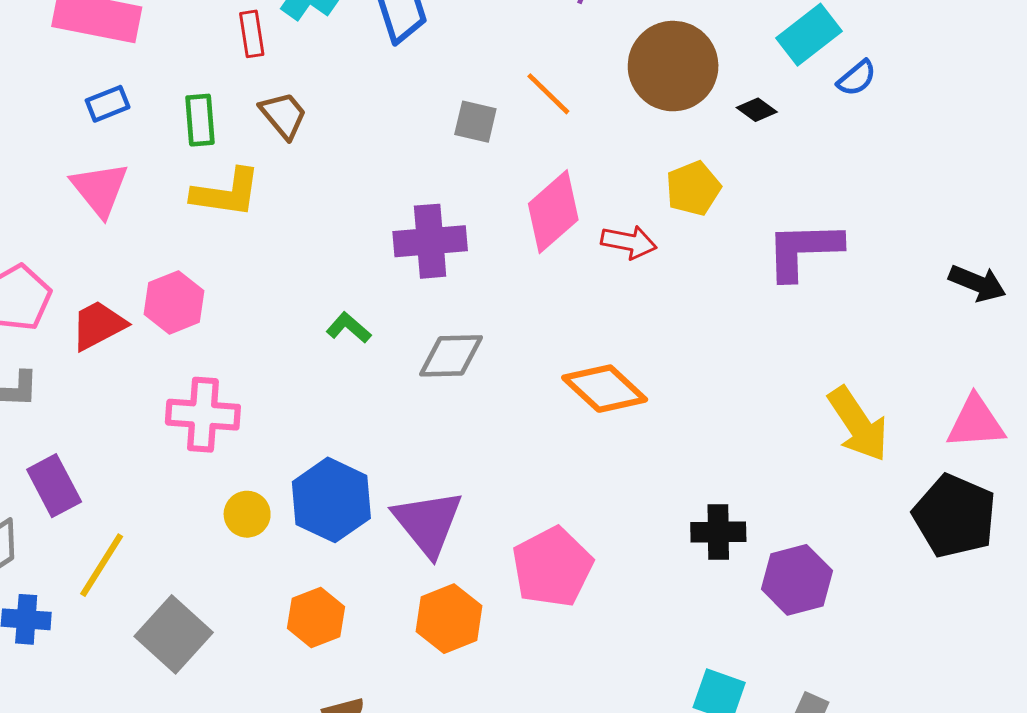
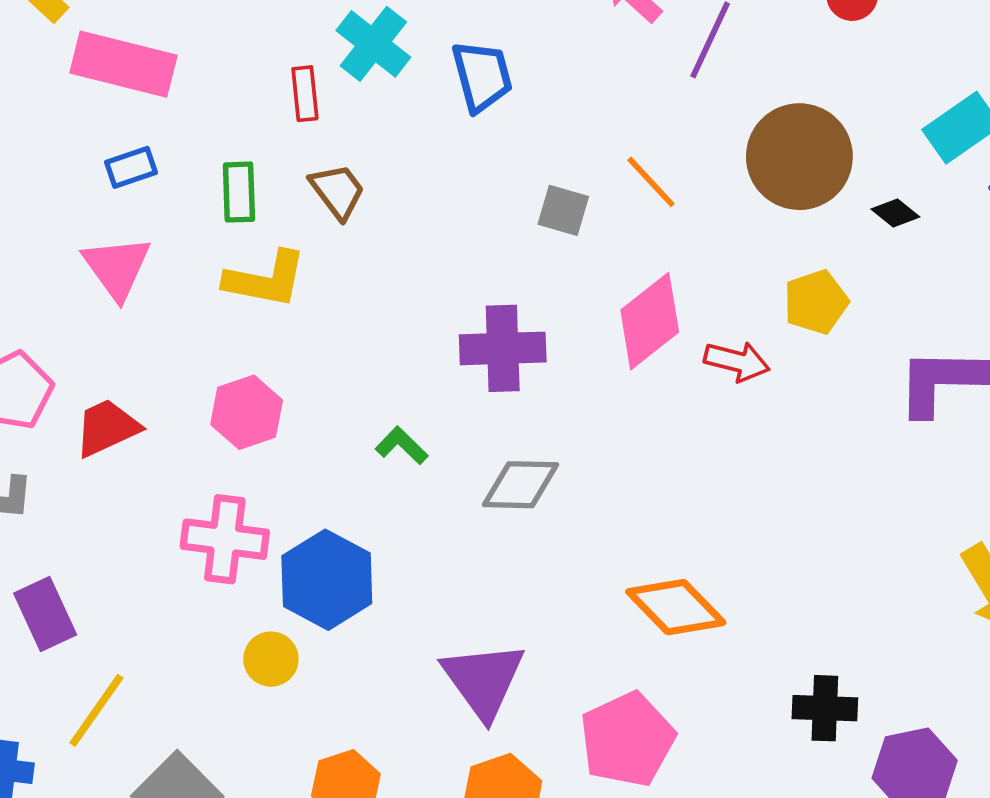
pink hexagon: (174, 302) -> (247, 412), moved
orange diamond: (605, 389) -> (676, 607), moved
blue hexagon: (331, 500) -> (327, 580), moved

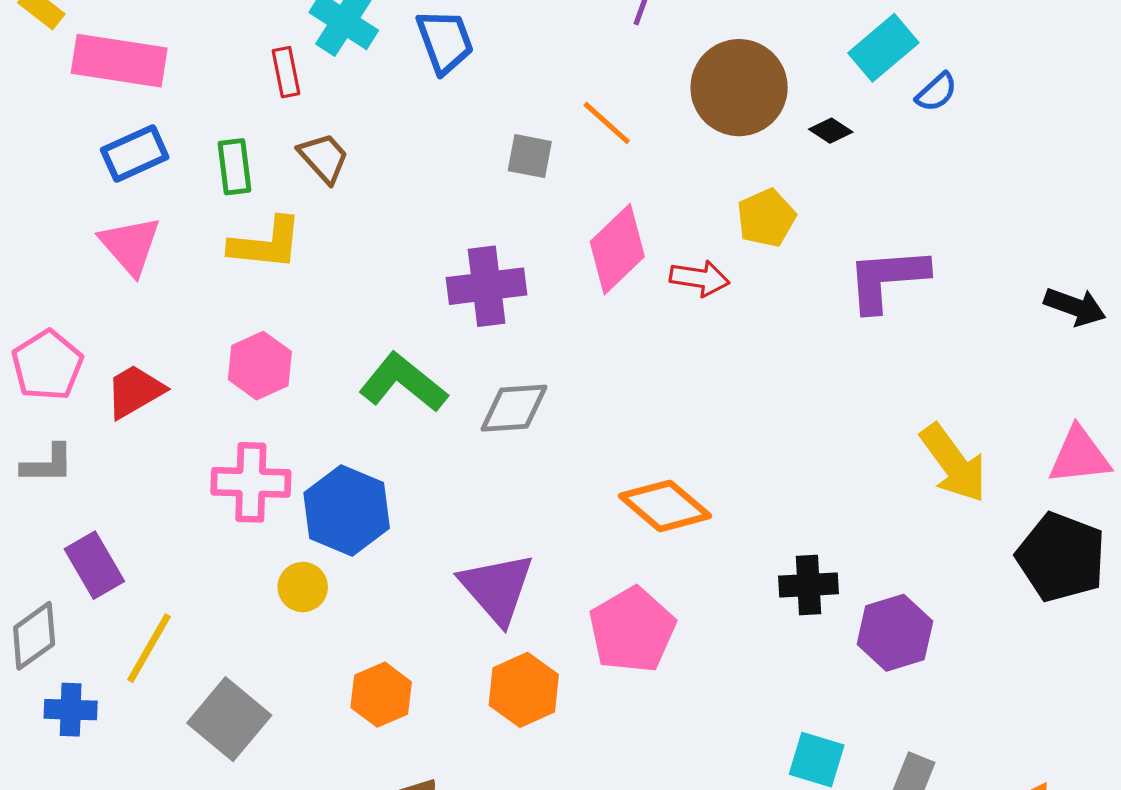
blue rectangle: (131, 167) -> (135, 153), size x1.4
green L-shape: (402, 446) -> (403, 383), size x1.8

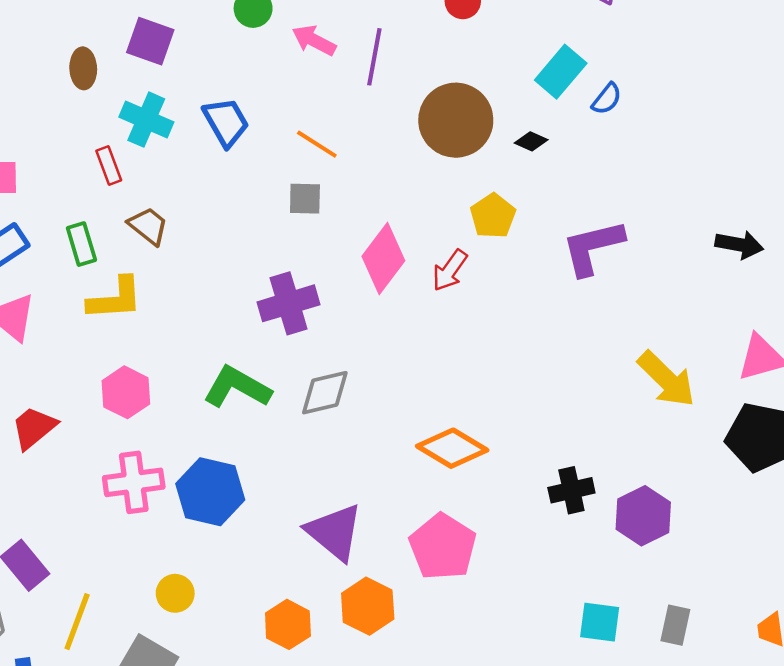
orange line: (607, 123) -> (317, 144), moved
red arrow: (700, 278) -> (450, 270), turned 126
yellow circle: (303, 587) -> (175, 593), moved
orange hexagon: (381, 695) -> (288, 624), moved

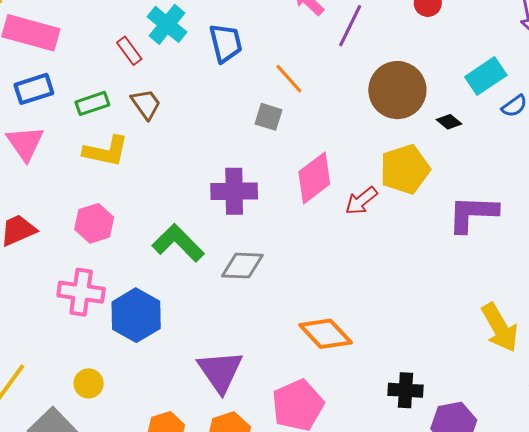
red rectangle: (109, 166) -> (129, 51), turned -32
yellow pentagon: (493, 216) -> (405, 169), size x1.4
green rectangle: (81, 244) -> (92, 103), turned 72

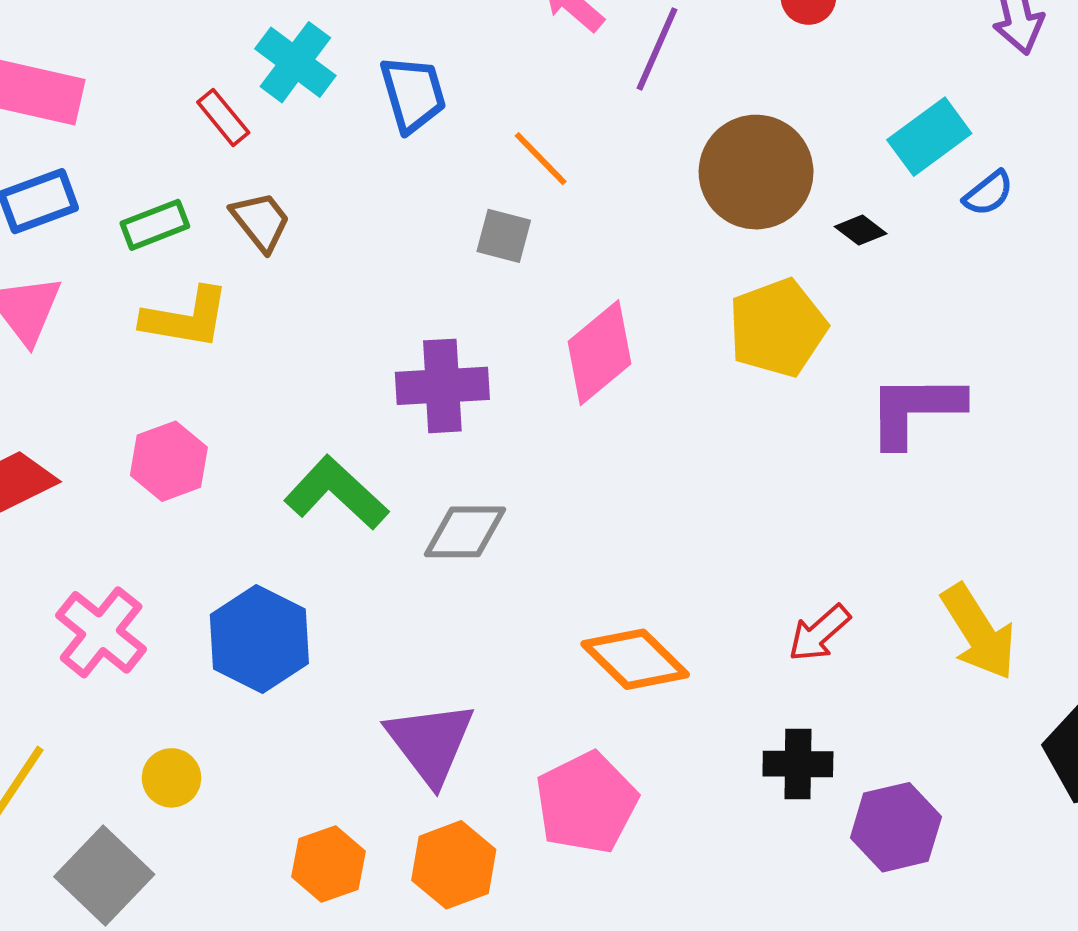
red arrow: (361, 201) -> (819, 633), moved
pink cross: (81, 292) -> (101, 632), moved, turned 33

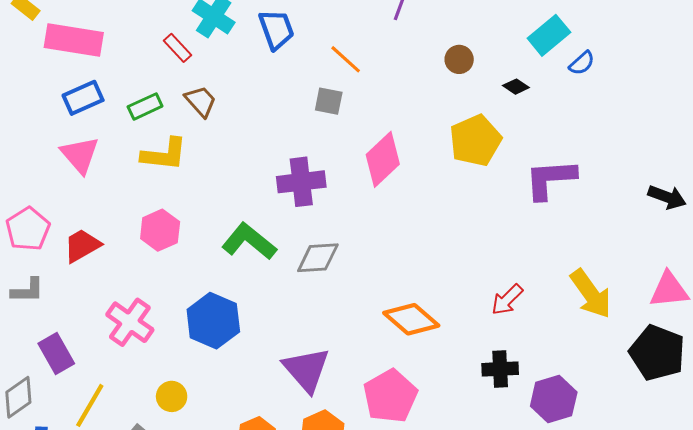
brown circle: (756, 172) -> (459, 59), size x0.5

